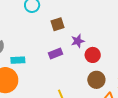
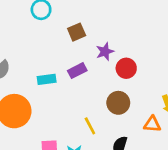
cyan rectangle: (18, 60) -> (47, 79), moved
brown circle: (96, 80) -> (118, 103), moved

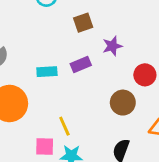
red circle: (126, 68) -> (145, 75), moved
yellow line: (90, 126) -> (64, 126), moved

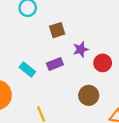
cyan rectangle: (47, 72) -> (27, 69), turned 42
red circle: (145, 75) -> (103, 63), moved

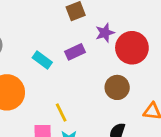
red circle: (103, 63) -> (132, 48), size x1.5

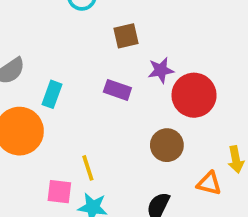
purple rectangle: (75, 52) -> (117, 90), turned 36
cyan rectangle: (42, 60) -> (52, 94), moved, turned 66

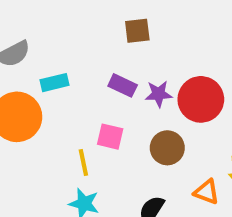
purple star: (161, 70) -> (159, 94), moved
cyan rectangle: (52, 94) -> (55, 83), turned 50
pink square: (59, 192) -> (110, 137), moved

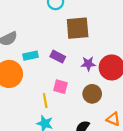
brown square: (137, 31) -> (78, 28), size x1.6
purple rectangle: (123, 85) -> (58, 57), moved

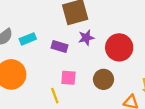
cyan rectangle: (30, 56) -> (28, 39), moved
purple star: (88, 64) -> (86, 38), moved

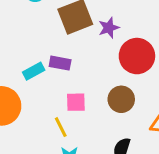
purple star: (86, 38) -> (109, 28), moved
cyan rectangle: (28, 39) -> (34, 71), moved

